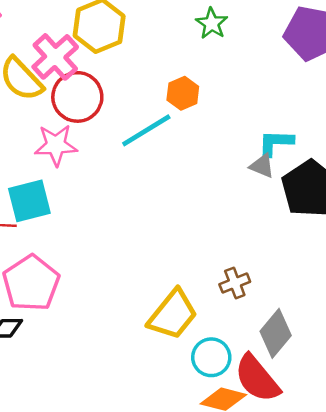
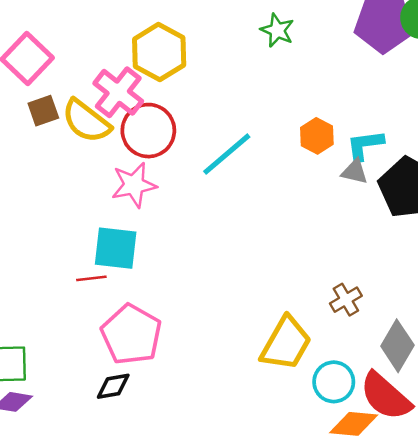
orange hexagon: (183, 93) -> (317, 136), moved
cyan square: (29, 201) -> (116, 248), turned 30

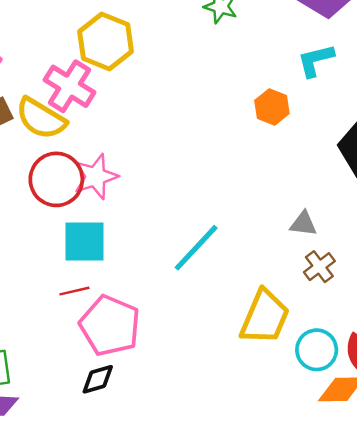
red circle: (148, 131) -> (56, 179), moved
cyan L-shape: (365, 145) -> (316, 60), moved
cyan line: (227, 154) -> (196, 248), moved
gray triangle: (355, 172) -> (303, 224), moved
red line: (91, 278) -> (74, 291), moved

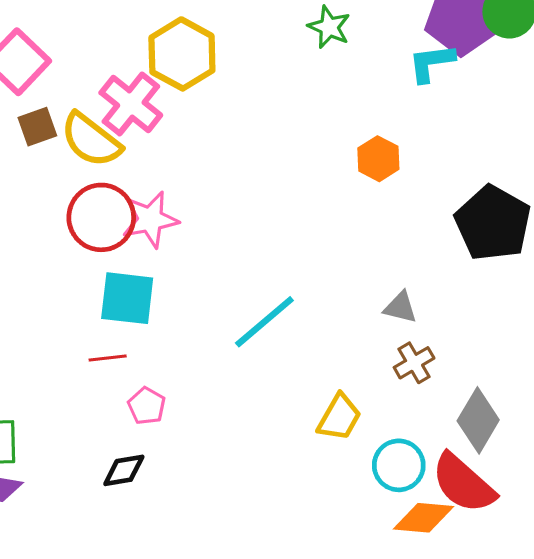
cyan L-shape: (316, 60) -> (431, 63), moved
yellow trapezoid: (265, 317) -> (339, 417), size x0.7
pink pentagon: (110, 326) -> (147, 406), size x0.5

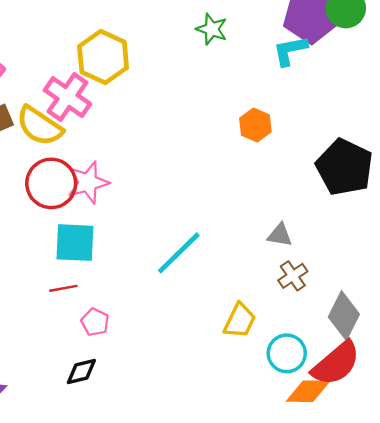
red semicircle: (463, 483) -> (336, 363), turned -78

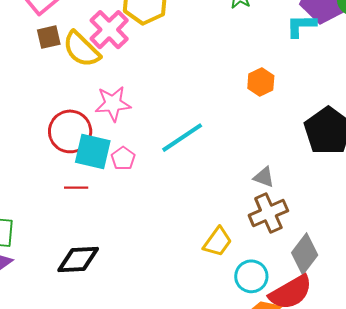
red circle: (51, 183) -> (70, 131), moved
cyan line: (179, 253) -> (182, 138), moved
brown cross: (293, 276) -> (268, 213), size x1.5
pink pentagon: (95, 322) -> (123, 158), moved
black diamond: (81, 371) -> (78, 260), size x1.5

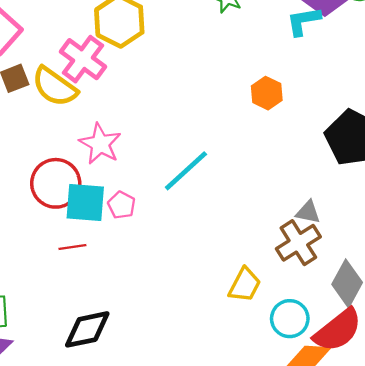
pink star: (113, 104) -> (100, 144), turned -30
gray triangle: (264, 177) -> (308, 212), moved

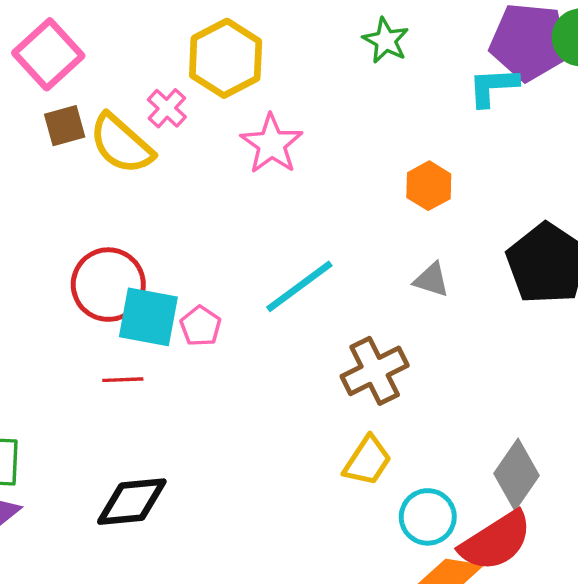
pink cross: (83, 59) -> (167, 108), size x0.6
pink star: (100, 144) -> (272, 144), moved
gray triangle: (308, 212) -> (431, 280), moved
brown cross: (298, 243) -> (375, 371), moved

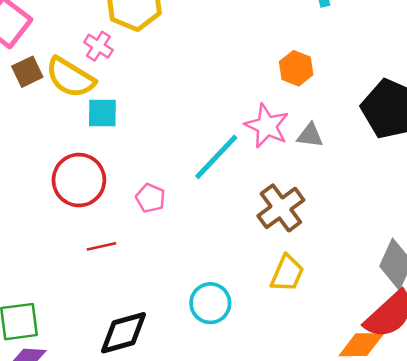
pink star: (272, 144) -> (267, 126), moved
cyan square: (148, 317) -> (102, 113), moved, size x0.7
cyan circle: (428, 517) -> (210, 303), moved

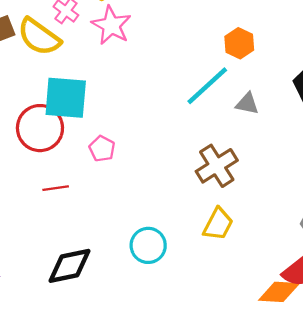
cyan square: (102, 113) -> (66, 98), moved, size x1.6
pink star: (267, 126) -> (111, 25), moved
cyan line: (216, 157) -> (207, 86), moved

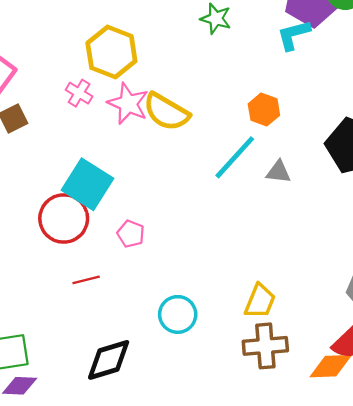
yellow semicircle: (39, 37) -> (166, 112), moved
cyan square: (66, 98) -> (88, 184), turned 33
brown cross: (217, 166) -> (265, 346), moved, turned 33
cyan circle: (148, 245) -> (178, 314), moved

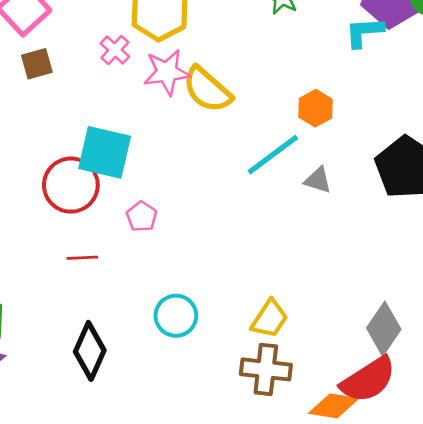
pink star: (128, 104) -> (167, 72), turned 30
cyan square: (88, 184) -> (105, 152), turned -30
black diamond: (109, 360) -> (90, 351), turned -60

